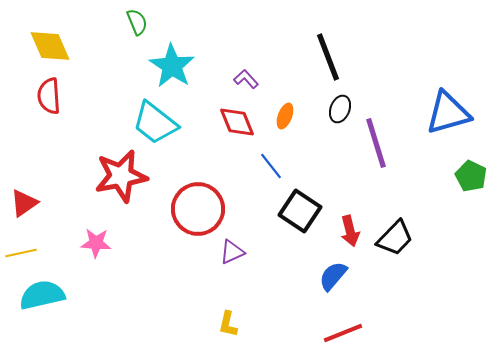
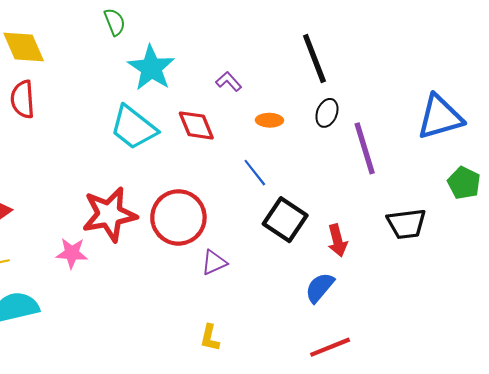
orange ellipse: (285, 116) -> (269, 120), turned 70
red diamond: (237, 122) -> (196, 125), moved
red star: (121, 176) -> (109, 214), moved
black trapezoid: (395, 238) -> (406, 224), moved, turned 39

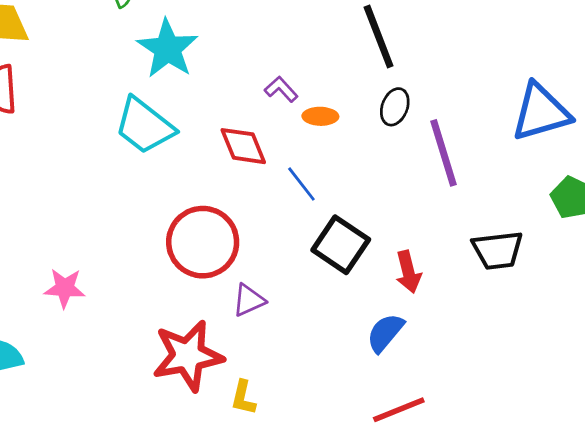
purple L-shape: (229, 82) -> (281, 89), moved
red diamond: (196, 125) -> (243, 146), moved
red star: (109, 214) -> (188, 356), moved

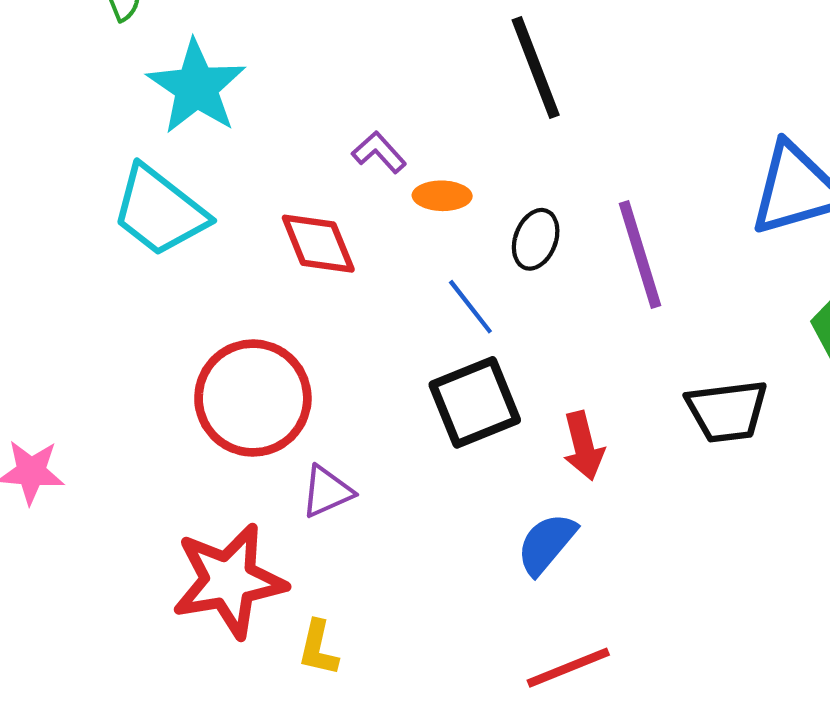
black ellipse: (395, 107) -> (536, 239), moved
blue line: (301, 184) -> (470, 307), moved
black square: (341, 245) -> (475, 402), turned 34

